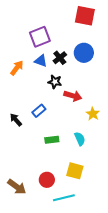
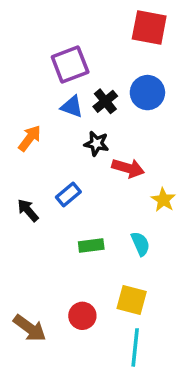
orange arrow: (17, 68) -> (30, 138), moved
cyan line: (64, 198) -> (135, 347), moved, turned -70

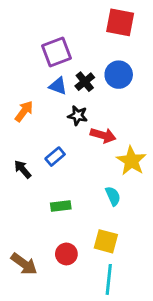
yellow star: (163, 200) -> (131, 161), size x1.5
green rectangle: (91, 245) -> (61, 206), moved

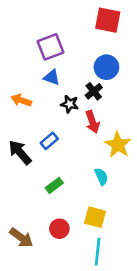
black cross: (85, 82) -> (94, 91), moved
orange arrow: (24, 111) -> (21, 100), turned -108
red arrow: (103, 135) -> (92, 122), turned 55
black arrow: (23, 169) -> (20, 152), size x1.5
green rectangle: (61, 206) -> (54, 185), turned -30

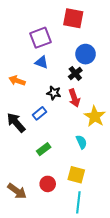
red square: (108, 20) -> (73, 18), moved
black star: (70, 104) -> (54, 93), moved

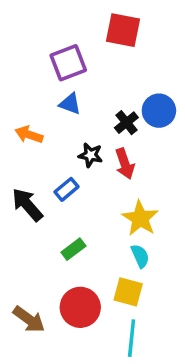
blue circle: (86, 54) -> (159, 111), moved
yellow star: (95, 116) -> (140, 218), moved
cyan semicircle: (81, 142) -> (140, 256), moved
red circle: (48, 184) -> (80, 307), size x1.5

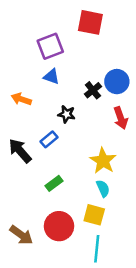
red arrow: (125, 164) -> (121, 118), moved

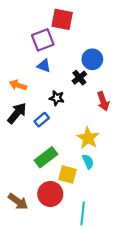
red square: (90, 22) -> (62, 19), moved
blue circle: (117, 82) -> (92, 59), moved
black arrow: (20, 151) -> (17, 113), moved, turned 80
green rectangle: (54, 183) -> (46, 157), size x1.5
yellow square: (94, 215) -> (68, 175), moved

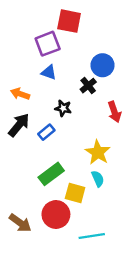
cyan line: (83, 213) -> (92, 236), turned 75

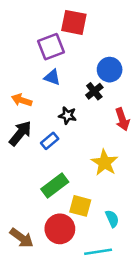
cyan semicircle: (98, 179) -> (112, 219), moved

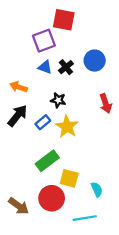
black cross: (94, 91) -> (66, 67), moved
yellow star: (104, 163) -> (67, 127), moved

